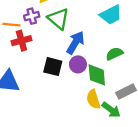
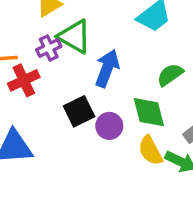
purple cross: (32, 16) -> (49, 48), moved
purple circle: (78, 64) -> (109, 126), moved
black square: (53, 67) -> (79, 111), turned -30

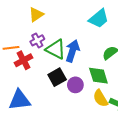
green triangle: (74, 37) -> (56, 49), moved

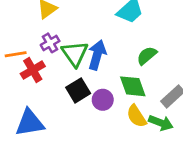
green triangle: (56, 49) -> (75, 54), turned 30

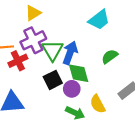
purple cross: (50, 43) -> (33, 40), size x1.6
green diamond: (133, 86) -> (79, 73), moved
green arrow: (161, 123) -> (75, 113), moved

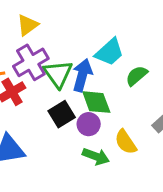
cyan trapezoid: (99, 20) -> (109, 52), moved

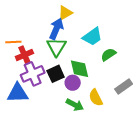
yellow triangle: (28, 25) -> (65, 13), moved
purple cross: (31, 62) -> (33, 74), moved
blue arrow: (82, 75) -> (56, 29), moved

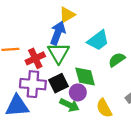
red cross: (24, 55) -> (35, 58), moved
purple cross: (33, 74) -> (33, 84), turned 30
green arrow: (75, 105) -> (69, 105), moved

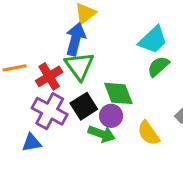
cyan trapezoid: (98, 40) -> (153, 40), moved
purple cross: (33, 84) -> (50, 111), turned 30
blue triangle: (17, 106) -> (32, 143), size x0.6

